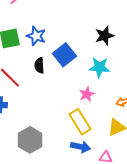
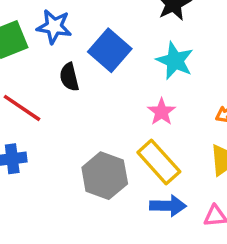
cyan star: (99, 67) -> (175, 61), turned 30
gray hexagon: (30, 140) -> (105, 176), moved

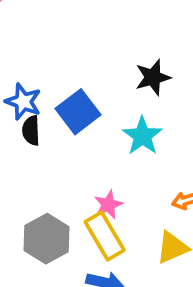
blue star: (54, 27) -> (23, 102), moved
pink star: (162, 112) -> (108, 205), moved

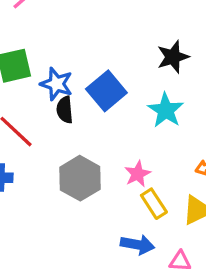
yellow rectangle: (105, 236) -> (154, 204), moved, size x0.7
gray hexagon: (47, 239) -> (80, 178), moved

